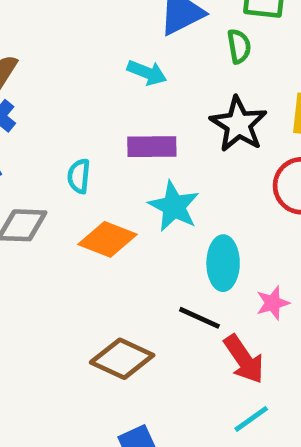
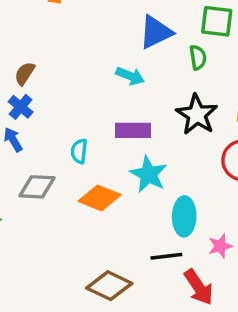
black line: (199, 318) -> (166, 256), turned -32

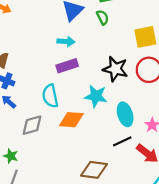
black star: (197, 115) -> (115, 69), moved
purple rectangle: (133, 130) -> (67, 66), moved
cyan semicircle: (79, 151) -> (50, 96), size x1.5

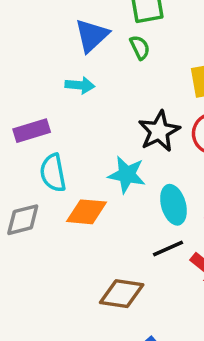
purple rectangle: (67, 66) -> (32, 131), moved
black star: (115, 69) -> (159, 131), turned 30

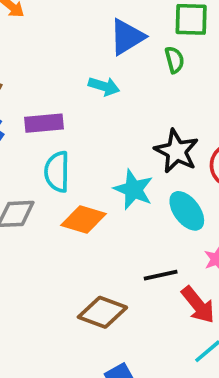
black star: (159, 131) -> (176, 151), turned -30
cyan ellipse: (173, 205) -> (187, 211), moved, turned -33

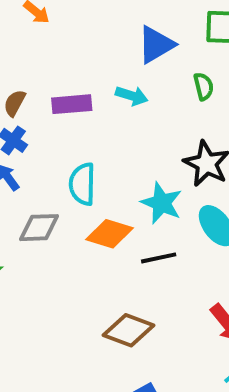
green semicircle: (175, 60) -> (204, 86), moved
purple rectangle: (44, 123) -> (72, 104), moved
black line: (161, 275) -> (159, 258), moved

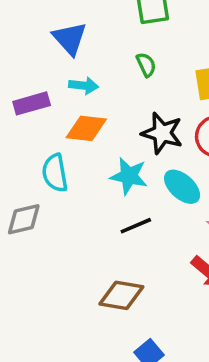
blue triangle: (156, 45) -> (70, 38), moved, turned -30
orange diamond: (109, 234) -> (86, 128), moved

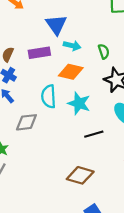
blue triangle: (70, 38) -> (56, 25), moved
green semicircle: (146, 65) -> (104, 51), moved
cyan star: (129, 176) -> (79, 103), moved

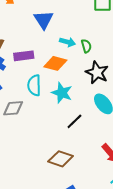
cyan arrow: (72, 46) -> (67, 42), moved
purple rectangle: (39, 53) -> (24, 56), moved
black line: (94, 134) -> (74, 121), turned -30

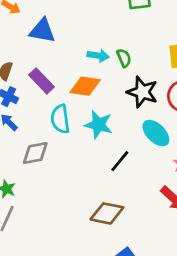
blue triangle: (44, 20) -> (42, 31), moved, turned -40
purple rectangle: (24, 56) -> (41, 81), turned 60

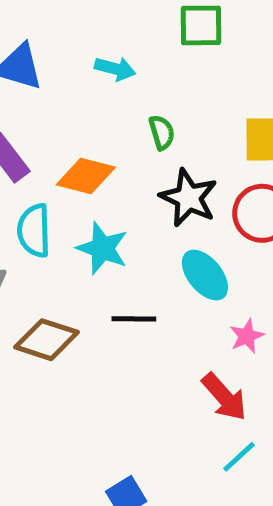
cyan arrow: (98, 56) -> (115, 69), moved
black line: (120, 161) -> (134, 319), turned 45
brown diamond: (107, 213) -> (47, 340), moved

